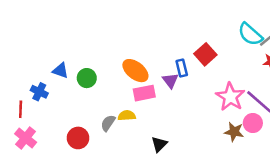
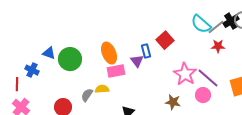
orange ellipse: (135, 71) -> (109, 53), turned 30
green circle: (87, 78) -> (70, 59), size x1.5
brown star: (234, 132) -> (173, 102), moved

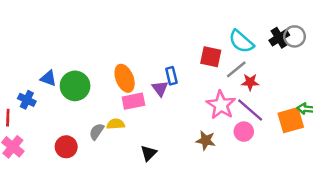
gray line: (216, 27) -> (236, 69), moved
red square: (165, 40) -> (211, 57), moved, turned -36
red star: (218, 46) -> (250, 82), moved

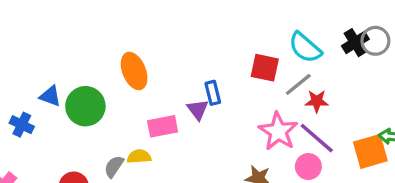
orange ellipse: (125, 78) -> (134, 71), moved

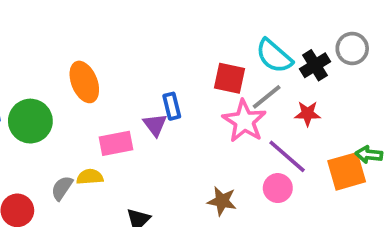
black cross: (355, 43) -> (315, 65), moved
red star: (317, 101) -> (308, 114), moved
pink star: (278, 131) -> (244, 121), moved

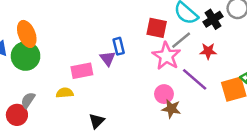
orange ellipse: (84, 82) -> (27, 34), moved
gray semicircle: (62, 188) -> (28, 100), moved
pink circle: (278, 188) -> (164, 94), moved
brown star: (222, 201) -> (171, 109), moved

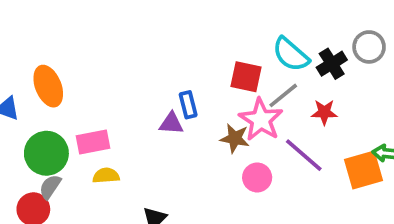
green circle: (26, 56) -> (46, 153), moved
purple triangle: (108, 58) -> (171, 123), turned -49
pink rectangle: (82, 71) -> (93, 142), moved
brown star: (171, 109) -> (235, 138), moved

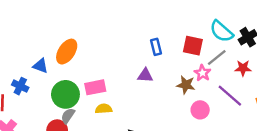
orange ellipse: (48, 86) -> (67, 52), turned 55
blue rectangle: (188, 105) -> (156, 47), moved
pink star: (261, 120) -> (202, 73), size x0.6

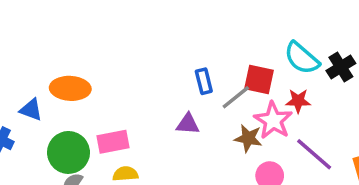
orange ellipse: (67, 52) -> (70, 88), turned 60
gray line: (217, 57) -> (236, 97), moved
red star: (243, 68) -> (298, 101), moved
pink star: (202, 73) -> (273, 120), size x1.5

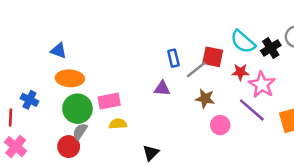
orange ellipse: (70, 88) -> (70, 78), moved
blue triangle: (31, 110) -> (59, 51), moved
pink star: (273, 120) -> (262, 85), moved

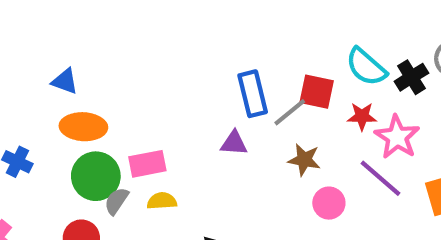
blue rectangle: (173, 58) -> (253, 94), size x1.5
gray semicircle: (80, 131) -> (116, 201), moved

